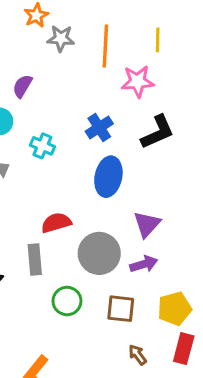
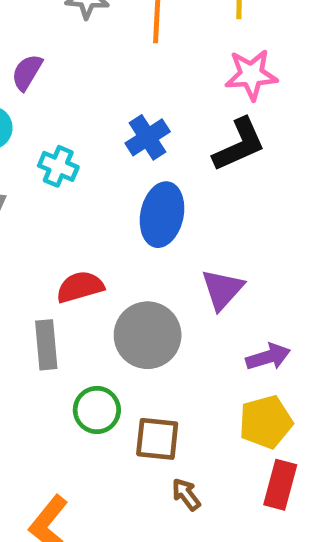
pink star: (138, 81) -> (251, 75), moved
purple arrow: (144, 264) -> (268, 357), moved
brown square: (121, 309) -> (157, 439), moved
brown arrow: (138, 355) -> (186, 494), moved

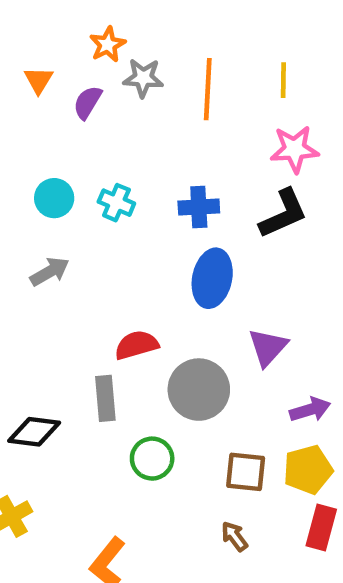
purple semicircle: (27, 72) -> (88, 102), moved
blue cross: (148, 137) -> (199, 207), turned 30
cyan cross: (58, 166) -> (116, 203), moved
brown square: (157, 439) -> (246, 472), moved

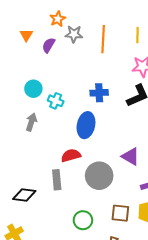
cyan cross: (116, 203) -> (56, 101), moved
gray arrow: (50, 272) -> (31, 122), turned -42
blue ellipse: (212, 278) -> (86, 125), moved
purple triangle: (268, 347) -> (130, 156), turned -42
green circle: (152, 459) -> (83, 220), moved

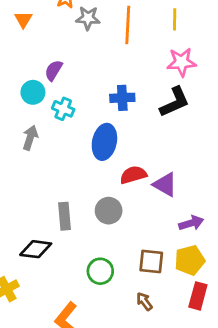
purple semicircle: (49, 45) -> (54, 70), moved
red semicircle: (71, 155) -> (133, 175), moved
gray circle: (99, 176) -> (109, 211), moved, size x0.7
black diamond: (24, 195) -> (36, 249), moved

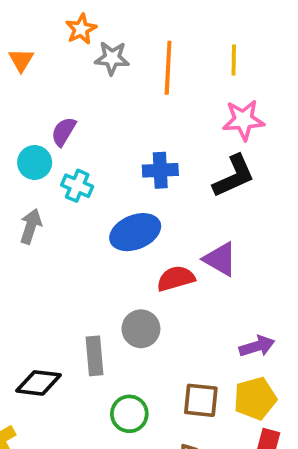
blue ellipse: (104, 142) -> (135, 232), turned 56
purple triangle: (165, 185) -> (220, 259), moved
gray rectangle: (65, 216) -> (95, 356), moved

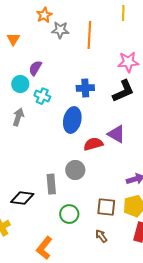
orange triangle: (21, 60) -> (13, 39), moved
yellow line: (234, 60) -> (123, 13), moved
blue ellipse: (135, 232) -> (72, 120), turned -55

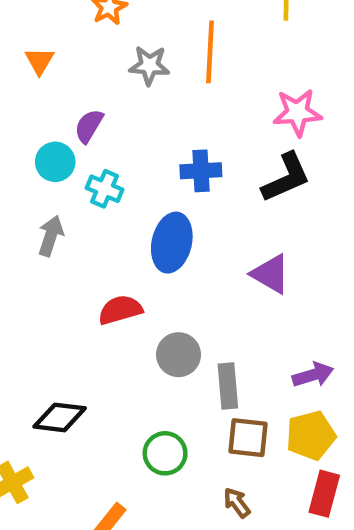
gray star: (60, 30) -> (149, 65), moved
red semicircle: (93, 144) -> (120, 310), moved
gray rectangle: (51, 184) -> (228, 386), moved

